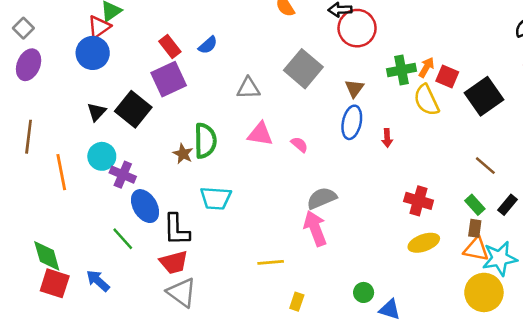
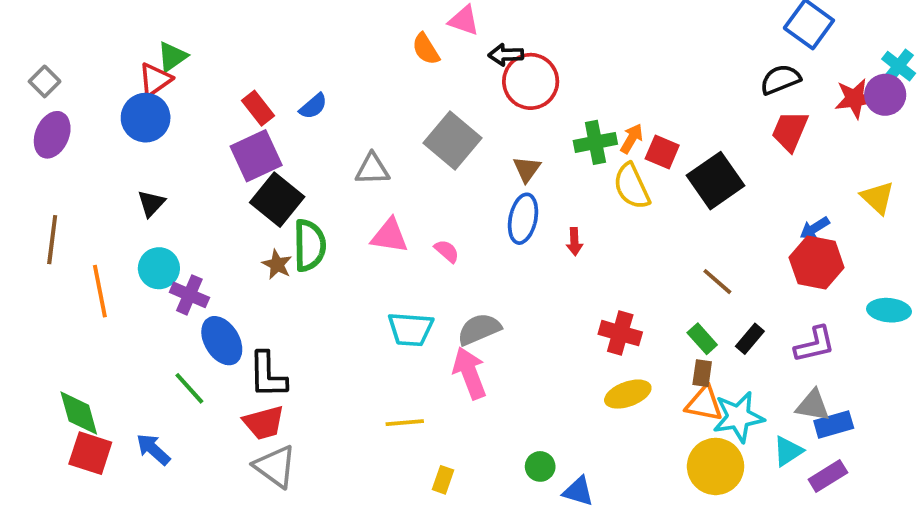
black square: (133, 109) -> (277, 200), moved
cyan trapezoid: (216, 198) -> (411, 329), moved

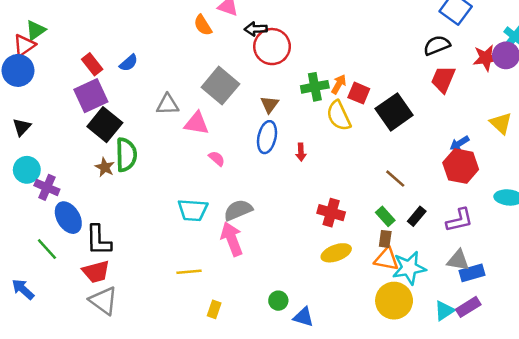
pink triangle: (390, 236) -> (197, 123), moved
cyan triangle: (788, 451) -> (444, 311), moved

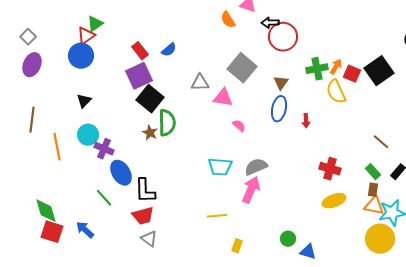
black square: (394, 112) -> (379, 71), moved
pink arrow: (232, 239) -> (251, 190), turned 44
gray triangle: (104, 301) -> (149, 239), size x0.7

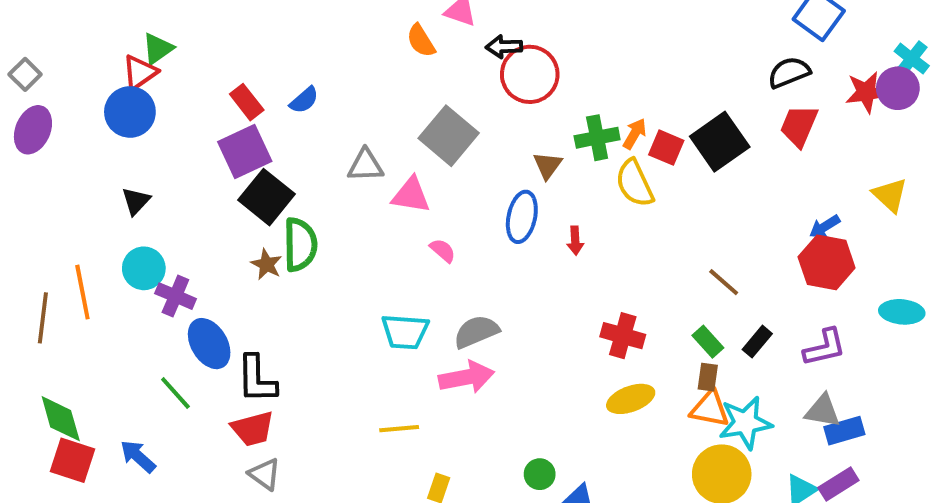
brown triangle: (281, 83) -> (548, 165), moved
brown line: (32, 120) -> (43, 318), moved
pink arrow: (251, 190) -> (466, 377), turned 56

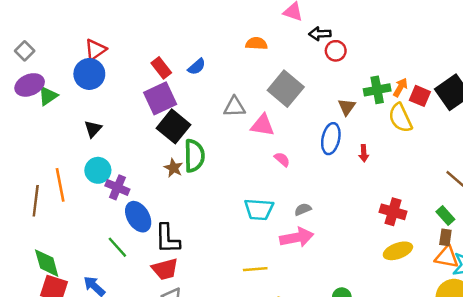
orange semicircle: (421, 41) -> (256, 43), moved, turned 125
green triangle: (158, 49) -> (48, 96), moved
red circle: (530, 74) -> (336, 51), size x0.6
purple ellipse: (33, 130) -> (30, 85), turned 44
gray semicircle: (476, 332) -> (303, 209), size x0.6

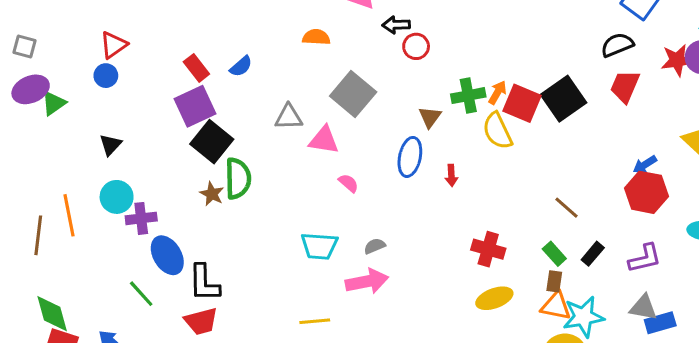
gray square: (25, 51) -> (24, 46), turned -30
blue circle: (89, 74) -> (106, 76), size x0.6
red square: (420, 96) -> (522, 103), size x1.4
purple cross: (117, 187) -> (141, 218), turned -30

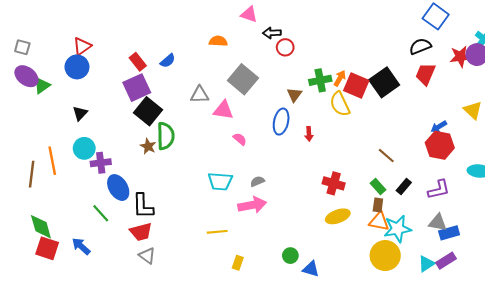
blue circle: (106, 76) -> (77, 67), size x1.5
purple ellipse: (31, 89) -> (26, 76), turned 60

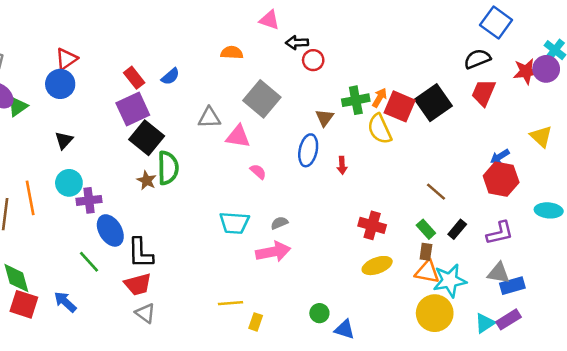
yellow line: (217, 232) -> (231, 303), moved

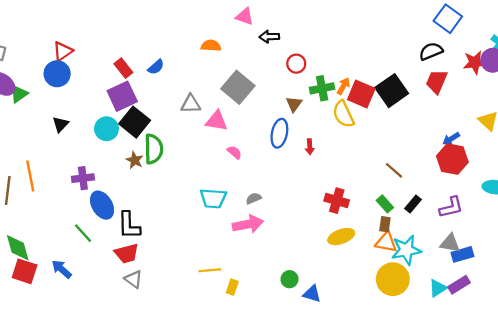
red circle: (313, 60) -> (296, 64), moved
cyan circle: (69, 183) -> (107, 129), moved

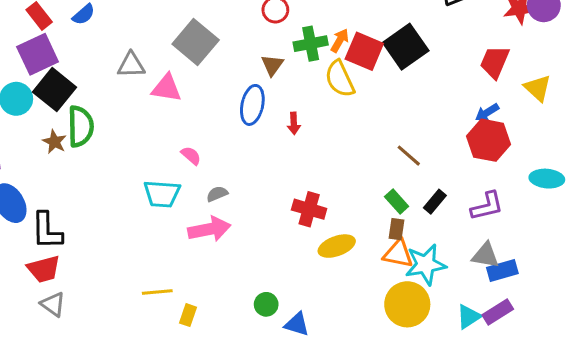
red trapezoid: (437, 82) -> (495, 62), moved
pink semicircle: (234, 152) -> (191, 156), moved
red cross: (337, 201) -> (309, 209), moved

